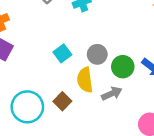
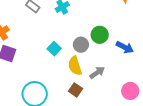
green circle: (123, 67) -> (100, 35), moved
brown square: (62, 101) -> (75, 90), moved

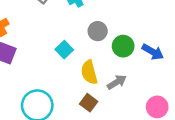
green circle: (100, 35) -> (123, 46), moved
gray circle: (81, 45) -> (98, 31), moved

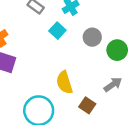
cyan square: (64, 50) -> (57, 31), moved
yellow semicircle: (89, 72) -> (64, 82), moved

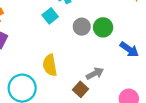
green circle: (117, 50) -> (103, 27), moved
brown square: (87, 105) -> (80, 89), moved

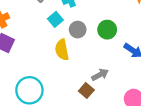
gray circle: (82, 27) -> (78, 30), moved
yellow semicircle: (50, 65) -> (62, 50), moved

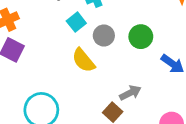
yellow semicircle: (62, 50) -> (83, 60), turned -30

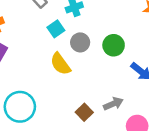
gray arrow: (130, 93) -> (113, 104), moved

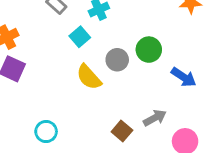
gray circle: (80, 42) -> (117, 60), moved
cyan circle: (20, 107) -> (46, 132), size x0.6

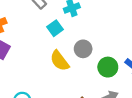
green circle: (149, 50) -> (108, 67), moved

